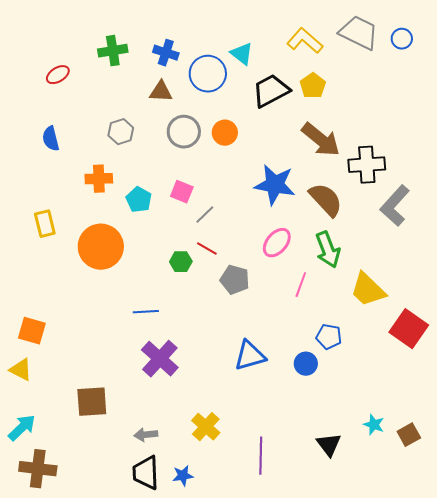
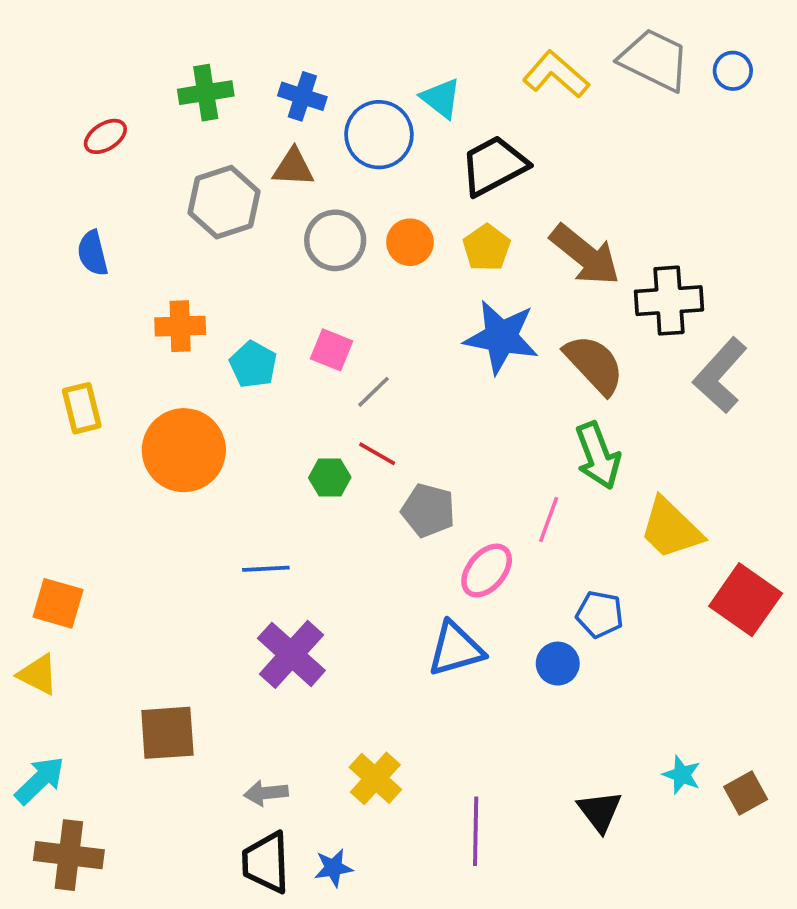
yellow pentagon: (313, 86) -> (487, 248), moved
gray hexagon: (121, 132) -> (224, 202), moved, size x1.5
pink ellipse: (277, 243) -> (487, 571), moved

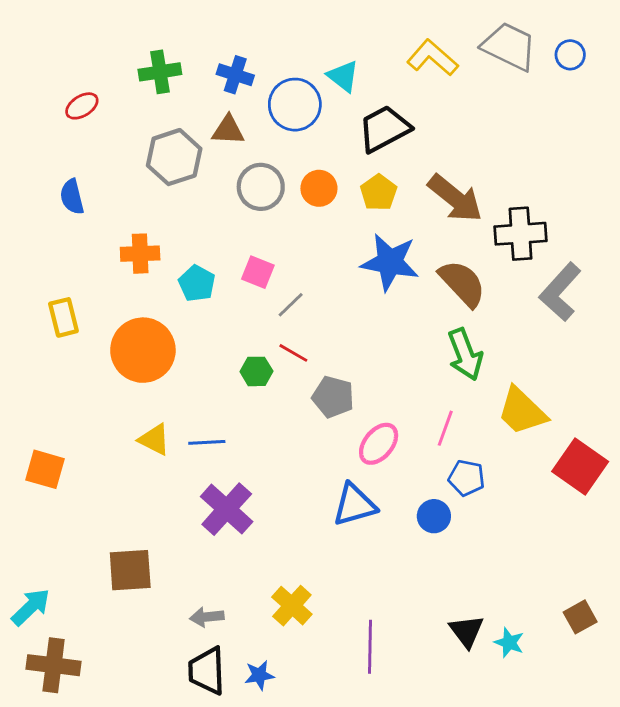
pink line: (549, 519) -> (445, 428), moved
yellow triangle: (38, 674) -> (154, 440), moved
cyan star: (682, 775) -> (509, 643), moved

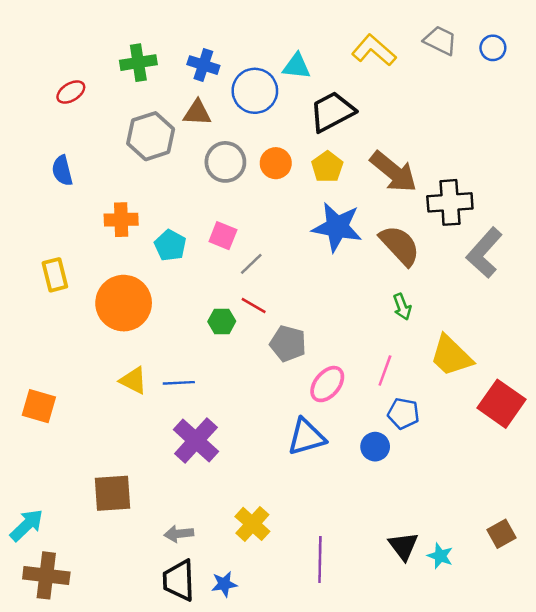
gray trapezoid: (509, 46) -> (440, 40), size x0.7
cyan triangle: (343, 76) -> (297, 66), turned -32
green arrow: (465, 354) -> (402, 307), size x0.6

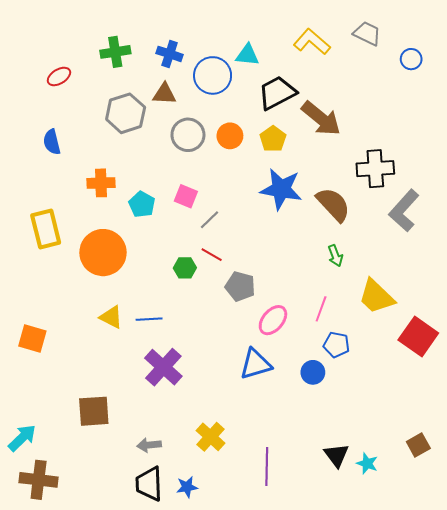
blue circle: (493, 48) -> (411, 59), moved
brown arrow: (394, 172) -> (321, 118), moved
yellow rectangle: (55, 275) -> (46, 229), size x1.4

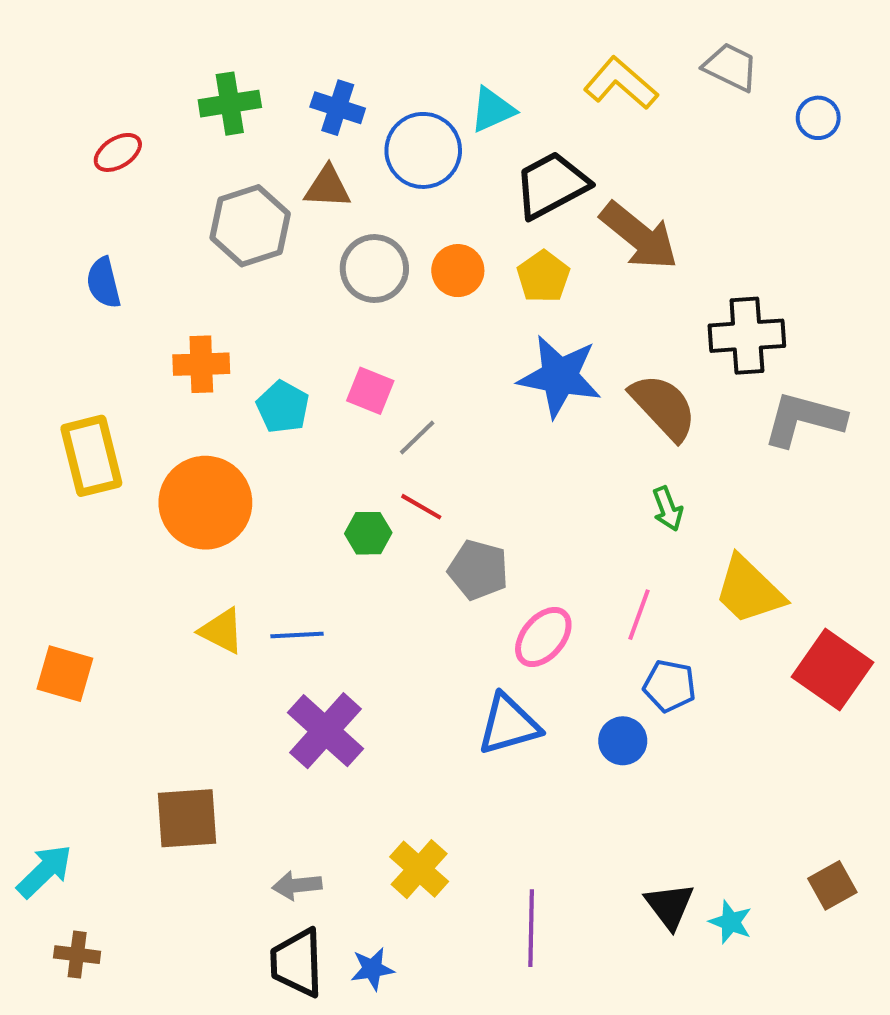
cyan triangle: (247, 55) -> (492, 110), turned -30
gray L-shape: (404, 211) -> (804, 419), turned 63
brown cross: (39, 480) -> (77, 955), size x0.6

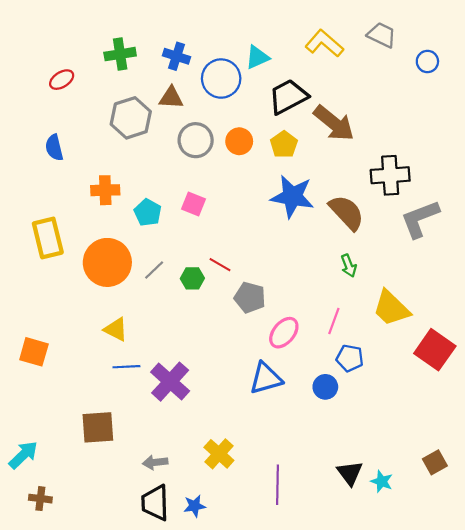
gray L-shape: (804, 419) -> (420, 219), turned -36
gray line: (417, 437) -> (154, 270), moved
blue line: (297, 635) -> (126, 367), moved

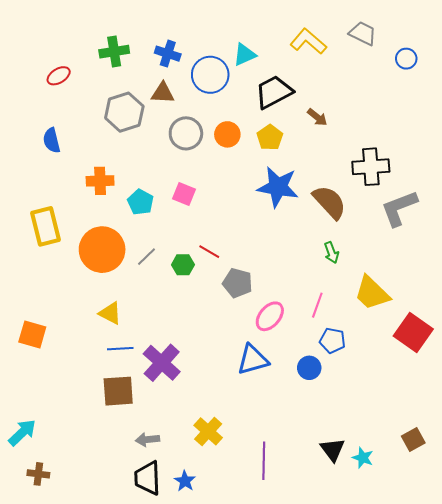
brown arrow: (334, 123) -> (317, 117), size x0.5
brown square: (98, 427) -> (118, 391), moved
blue star: (195, 506) -> (185, 481), turned -30

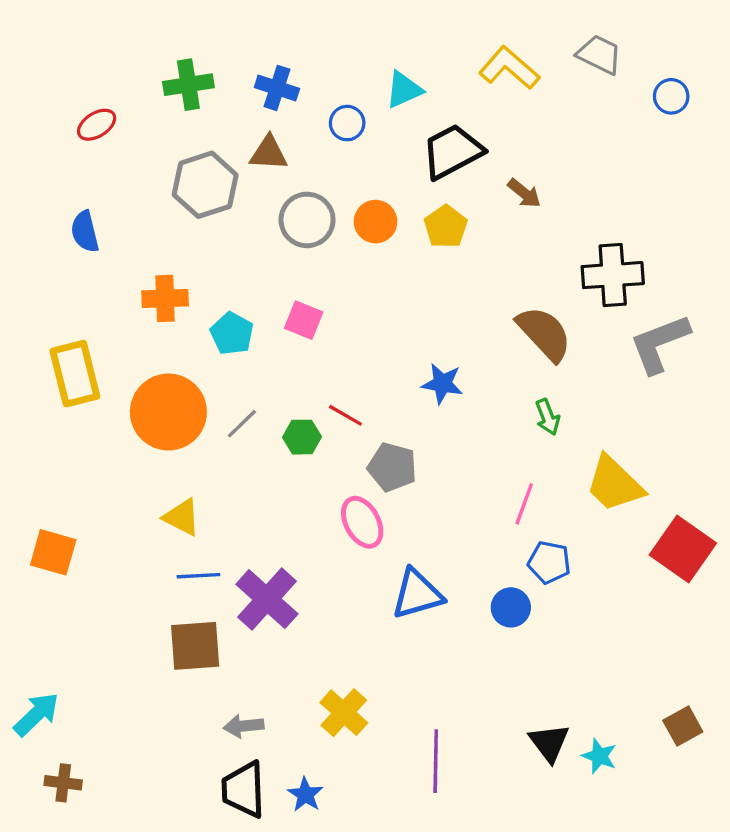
blue circle: (210, 75) -> (347, 123), size x0.6
blue star: (278, 187) -> (442, 384), moved, size x0.6
pink ellipse: (270, 316) -> (362, 522), moved, turned -68

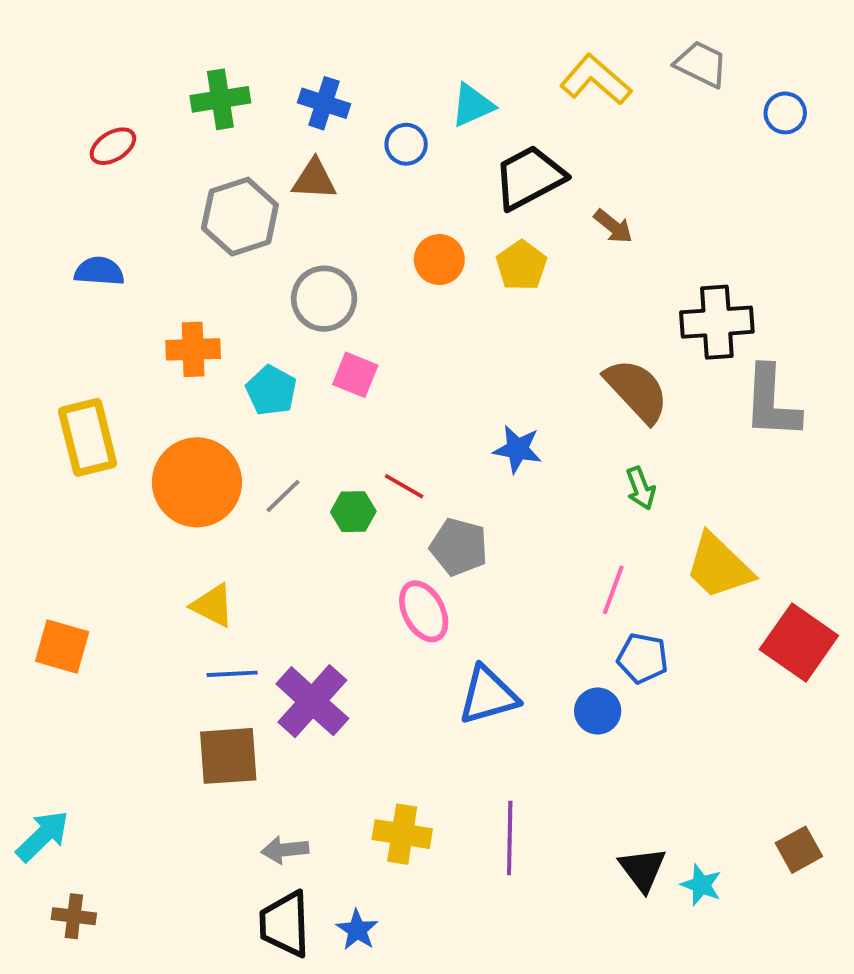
gray circle: (307, 220) -> (324, 299), moved
blue semicircle: (85, 232) -> (99, 271), turned 108
gray L-shape: (659, 344) -> (772, 402), turned -66
yellow cross: (344, 713) -> (402, 834), turned -33
purple line: (436, 761) -> (510, 838), moved

